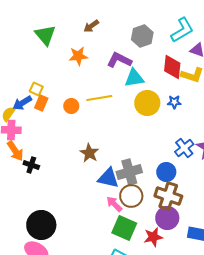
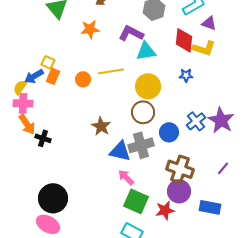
yellow circle: (147, 103) -> (148, 86), moved
blue circle: (166, 172) -> (169, 132), moved
brown circle: (131, 196) -> (143, 112), moved

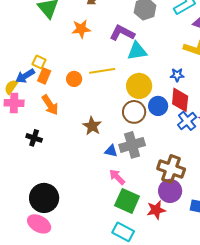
red diamond: (184, 40) -> (180, 100), moved
orange arrow: (27, 124) -> (50, 105), moved
blue circle: (169, 132) -> (158, 106), moved
blue triangle: (120, 151) -> (111, 151), size x0.6

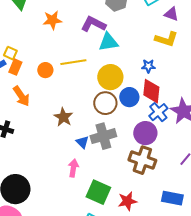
blue triangle: (111, 151) -> (82, 142), turned 32
pink arrow: (117, 177) -> (73, 168), moved, turned 54
purple circle: (170, 191) -> (145, 133), moved

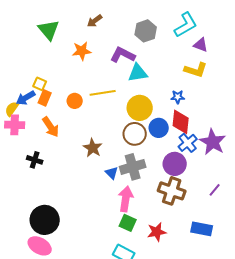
pink arrow: (73, 168) -> (126, 199), moved, size x1.4
green square: (98, 192) -> (128, 223), size x0.7

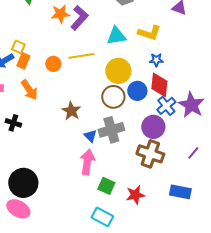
purple L-shape: (123, 55) -> (79, 18), moved, turned 105
yellow L-shape: (196, 70) -> (149, 33), moved
pink arrow: (126, 199) -> (87, 162), moved

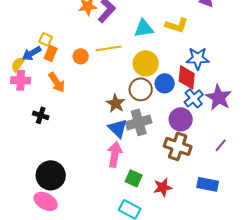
blue star: (156, 60) -> (198, 58), moved, size x1.6
brown star: (71, 111) -> (116, 103), moved
blue triangle: (90, 136) -> (118, 128), size x1.5

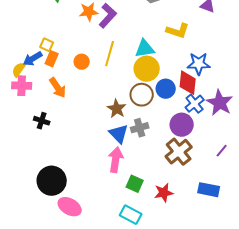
cyan triangle: (144, 28) -> (145, 49), moved
yellow line: (109, 48) -> (110, 54), turned -65
gray cross: (139, 122) -> (140, 128), size x0.7
brown cross: (178, 146) -> (179, 152), turned 32
pink ellipse: (46, 201) -> (70, 207), moved

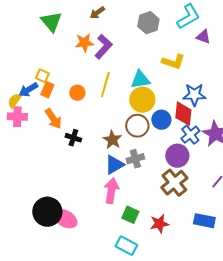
black cross: (42, 121) -> (73, 138), moved
blue triangle: (119, 134) -> (114, 165), turned 45
pink ellipse: (70, 207) -> (65, 219), moved

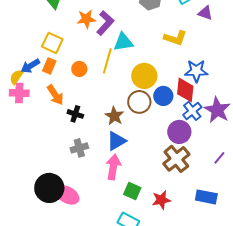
yellow square: (42, 76) -> (52, 43), moved, size x1.5
cyan triangle: (140, 80) -> (123, 42), moved
gray cross: (135, 159) -> (79, 148), moved

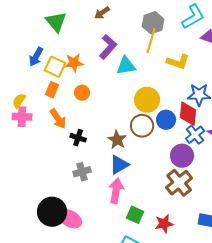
orange star: (86, 19) -> (74, 63), moved
yellow line: (107, 61) -> (151, 41), moved
blue arrow: (30, 66) -> (36, 57), moved, turned -30

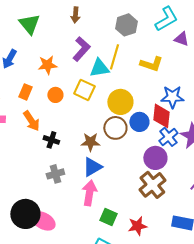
brown arrow: (102, 13) -> (75, 15), turned -49
yellow line: (151, 41) -> (114, 57), moved
yellow square: (55, 67) -> (84, 90), moved
brown star: (117, 140) -> (90, 142), turned -30

